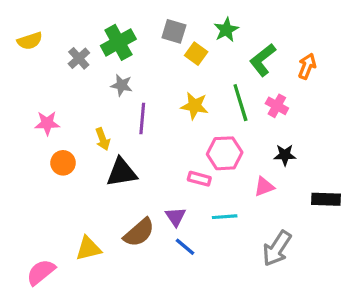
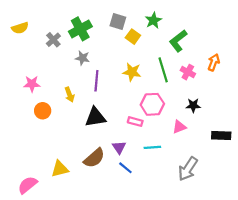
orange arrow: (307, 66) -> (214, 62), moved
black triangle: (122, 172) -> (95, 117), moved

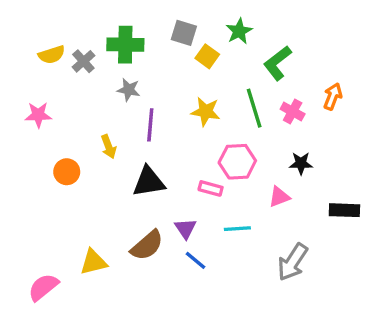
yellow semicircle: (20, 28) -> (52, 55), moved
green cross: (80, 29) -> (125, 45), turned 30
pink star: (32, 84) -> (38, 115), moved

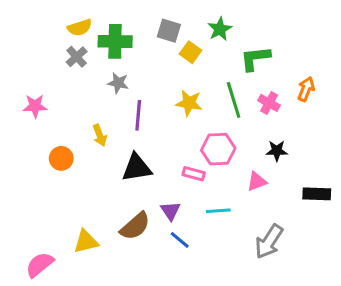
yellow semicircle: (52, 55) -> (80, 28), moved
green L-shape: (278, 63) -> (255, 58), turned 32

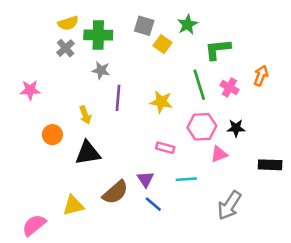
yellow star: (189, 103) -> (161, 102), moved
pink hexagon: (218, 149) -> (202, 127), moved
black triangle: (137, 168) -> (88, 153), moved

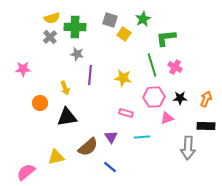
orange arrow: (261, 76) -> (206, 99), moved
blue line: (153, 204) -> (110, 167), moved
gray arrow: (229, 205) -> (188, 148), moved, turned -30

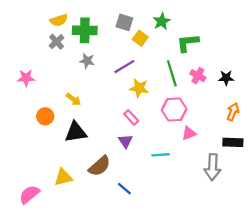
purple line: (90, 75) -> (124, 67), moved, turned 54
yellow arrow: (65, 88) -> (73, 99), turned -32
black star: (180, 98) -> (226, 78), moved
pink rectangle: (126, 113) -> (131, 117), moved, turned 32
purple triangle: (111, 137) -> (126, 141), moved

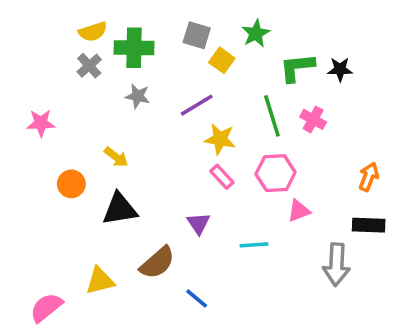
black star: (226, 78) -> (340, 69), moved
pink rectangle: (131, 117) -> (222, 177), moved

